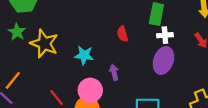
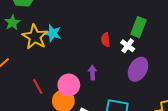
white cross: (165, 35) -> (128, 46), moved, turned 32
cyan star: (84, 55) -> (53, 33), moved

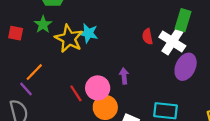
white cross: (128, 46) -> (172, 42), size x1.6
purple arrow: (92, 73) -> (124, 76), moved
pink circle: (69, 85) -> (98, 88), moved

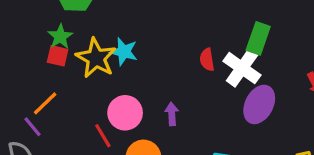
red square: (16, 33) -> (58, 56), moved
pink circle: (98, 88) -> (125, 113), moved

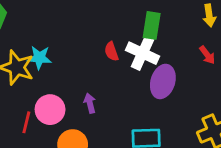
red line: (103, 136) -> (26, 122), moved, turned 55

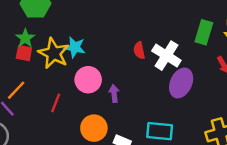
green rectangle: (152, 25) -> (204, 32), moved
pink circle: (50, 110) -> (88, 80), moved

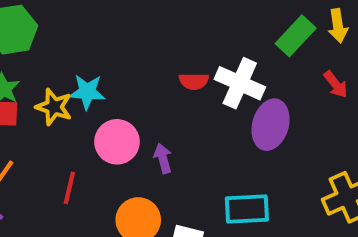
green rectangle: (204, 32) -> (296, 36), turned 35
red semicircle: (139, 50) -> (194, 81), turned -70
yellow star: (54, 53) -> (54, 107), size x0.7

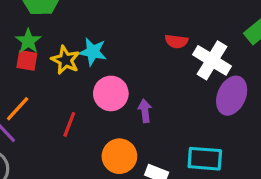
red semicircle: (194, 81) -> (176, 41), moved

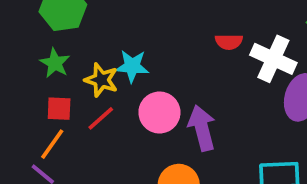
red square: (27, 60) -> (59, 109), moved
purple arrow: (145, 111) -> (202, 128), size x1.6
red line: (69, 124) -> (101, 118), moved, turned 35

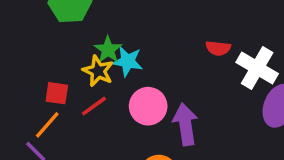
green star: (55, 63) -> (108, 50), moved

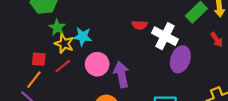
green star: (108, 50) -> (57, 28), moved

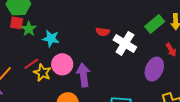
yellow star: (64, 44) -> (42, 73), moved
red square: (39, 59) -> (17, 23), moved
purple ellipse: (180, 59) -> (154, 69), moved

